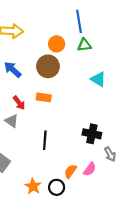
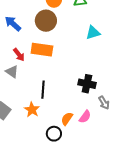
cyan triangle: (98, 79) -> (93, 33), turned -49
orange rectangle: (44, 97) -> (42, 50), size x1.5
orange star: (33, 186) -> (32, 110), moved

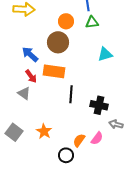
blue arrow: (13, 24) -> (30, 54), moved
black line: (43, 90) -> (71, 94), moved
gray arrow: (104, 103) -> (116, 124), turned 136

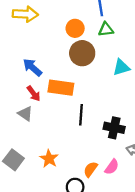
brown circle: (58, 42) -> (82, 53), moved

